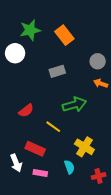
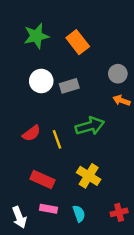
white circle: (15, 53) -> (41, 81), moved
yellow line: (53, 127) -> (57, 139), moved, turned 35
yellow cross: (84, 147) -> (89, 176), moved
white arrow: (16, 163) -> (19, 217), moved
cyan semicircle: (69, 167) -> (79, 214), moved

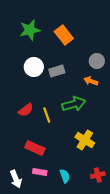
orange arrow: (121, 100) -> (91, 81), moved
yellow cross: (89, 176) -> (85, 140), moved

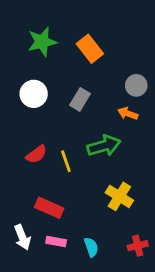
white circle: (34, 67) -> (34, 94), moved
gray rectangle: (57, 71) -> (80, 99), turned -42
white arrow: (16, 179) -> (22, 237), moved

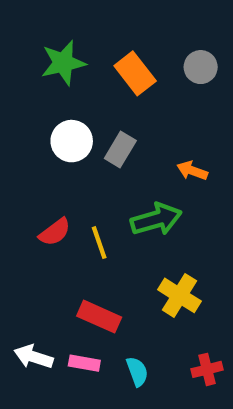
gray circle: (136, 85) -> (201, 67), moved
white circle: (34, 94) -> (72, 141), moved
red rectangle: (49, 208) -> (99, 317), moved
white arrow: (22, 237) -> (34, 357), turned 130

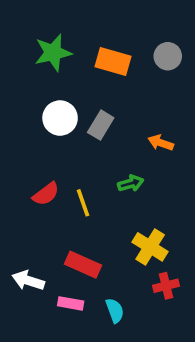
orange rectangle: (135, 73) -> (113, 62), turned -36
green arrow: (156, 219) -> (131, 183), size x0.6
white arrow: (34, 357) -> (28, 280), moved
red cross: (207, 369) -> (166, 286), moved

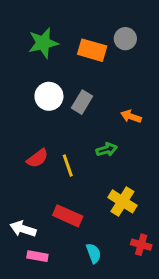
gray circle: (168, 56) -> (125, 39), moved
red cross: (166, 286) -> (141, 245), moved, turned 30
pink rectangle: (71, 303) -> (37, 256), moved

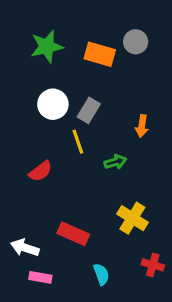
orange arrow: (131, 116) -> (142, 126), turned -102
yellow line: (68, 165) -> (78, 142), moved

